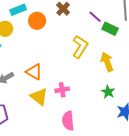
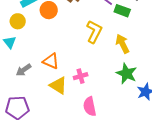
green star: (108, 92) -> (127, 74), size x1.5

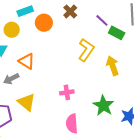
orange triangle: (51, 61) -> (27, 61), moved
green star: (127, 74) -> (103, 105), moved
yellow triangle: (58, 85) -> (27, 102), moved

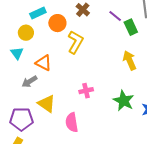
green rectangle: (117, 33) -> (131, 27), turned 42
yellow L-shape: (86, 50) -> (75, 42), moved
pink semicircle: (72, 124) -> (72, 122), moved

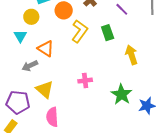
green rectangle: (131, 27) -> (108, 33), moved
pink semicircle: (72, 122) -> (52, 117), moved

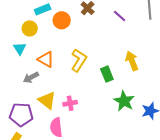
yellow L-shape: (80, 31) -> (79, 60), moved
green rectangle: (108, 33) -> (107, 74), moved
pink cross: (85, 81) -> (70, 103), moved

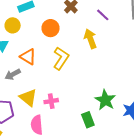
orange circle: (62, 20) -> (51, 28), moved
yellow arrow: (132, 61) -> (90, 39), moved
green rectangle: (107, 74) -> (88, 120), moved

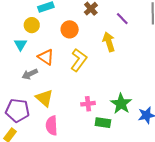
pink cross: (51, 101) -> (88, 104), moved
green rectangle: (88, 120) -> (103, 123), turned -63

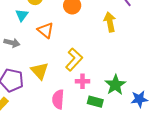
yellow L-shape: (79, 60) -> (74, 59), moved
gray arrow: (30, 74) -> (12, 43), moved, turned -147
pink semicircle: (52, 126) -> (58, 99), moved

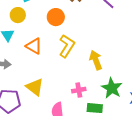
yellow arrow: (110, 22) -> (96, 60), moved
yellow L-shape: (74, 59) -> (67, 46), moved

